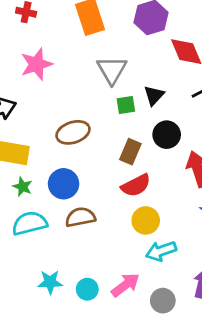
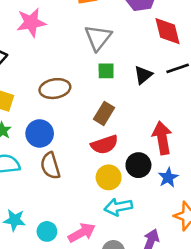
black triangle: (154, 95) -> (143, 75), moved
black circle: (167, 135) -> (138, 165), moved
brown semicircle: (80, 217) -> (50, 166), turned -104

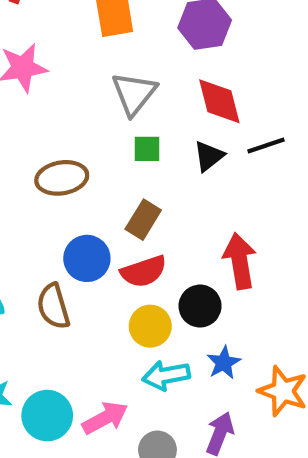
red diamond: (167, 31) -> (219, 101), moved
blue circle: (40, 133) -> (87, 258), moved
blue star: (168, 177) -> (224, 363), moved
cyan circle: (47, 231) -> (47, 416), size x1.5

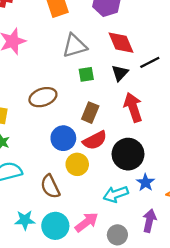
gray triangle: (134, 94) -> (75, 46), turned 44
red arrow: (240, 261) -> (133, 107), moved
brown semicircle: (53, 306) -> (50, 186), moved
black circle: (200, 306) -> (128, 154), size x1.4
yellow circle: (150, 326) -> (77, 164), moved

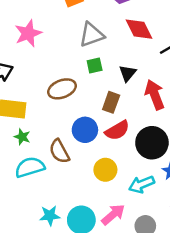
black triangle: (120, 73) -> (128, 73), moved
green square: (86, 74) -> (95, 66), moved
yellow circle: (77, 164) -> (105, 170), moved
brown semicircle: (50, 186) -> (59, 151), moved

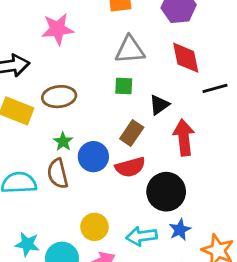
brown ellipse: (62, 89) -> (59, 97), moved
green star: (22, 137) -> (63, 142), moved
yellow circle: (105, 170) -> (94, 227), moved

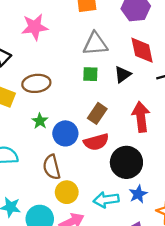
black triangle: (159, 105) -> (123, 75), moved
brown semicircle: (58, 174) -> (52, 167), moved

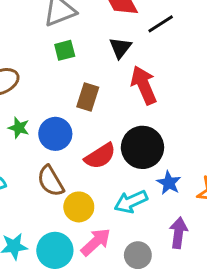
black triangle: (123, 75) -> (120, 48), moved
red semicircle: (96, 142) -> (100, 156), moved

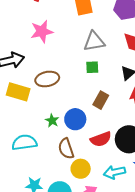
green star: (19, 128) -> (52, 120), moved

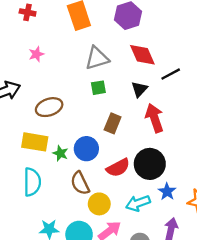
pink star: (42, 31) -> (36, 54), size x0.6
yellow rectangle: (18, 92) -> (35, 142), moved
cyan semicircle: (24, 142) -> (32, 182), turned 105

